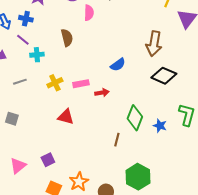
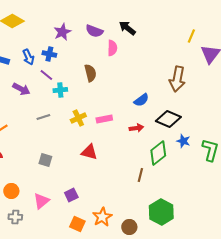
black diamond: (164, 76) -> (168, 119), moved
red arrow: (102, 93) -> (136, 128), moved
green diamond: (135, 118) -> (158, 153), turned 30
gray square: (12, 119) -> (45, 160), moved
blue star: (160, 126) -> (183, 141), moved

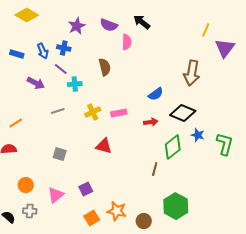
orange star: (102, 217) -> (117, 211), turned -30
orange square: (77, 224) -> (92, 218), turned 35

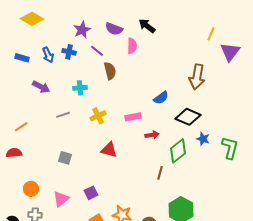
purple line: (61, 69) -> (97, 51), moved
pink rectangle: (119, 113) -> (133, 117), moved
red arrow: (151, 122) -> (152, 135), moved

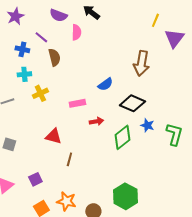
purple star: (82, 30) -> (15, 16), moved
blue cross: (69, 52) -> (22, 49), moved
yellow cross: (98, 116) -> (40, 93), moved
brown line: (160, 173) -> (69, 159), moved

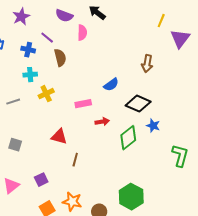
brown arrow: (141, 63) -> (147, 64), size x0.7
green L-shape: (174, 134) -> (180, 156), moved

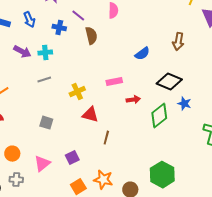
cyan cross: (30, 75) -> (45, 53), moved
blue semicircle: (111, 85) -> (142, 54), moved
yellow cross: (46, 94) -> (77, 92), moved

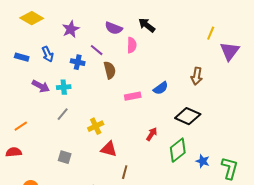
gray line: (44, 80) -> (63, 114), turned -32
pink rectangle: (114, 82) -> (133, 96), moved
red arrow: (133, 100) -> (152, 134), turned -48
blue star: (184, 104) -> (203, 161), moved

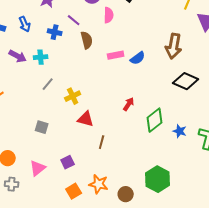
brown arrow: (197, 76) -> (174, 46), size x1.4
pink rectangle: (133, 96) -> (116, 55), moved
gray line: (63, 114) -> (48, 84), moved
black diamond: (188, 116) -> (186, 81), moved

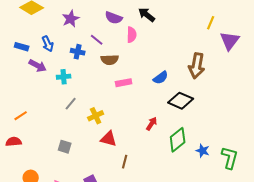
brown semicircle: (87, 40) -> (110, 60), turned 102
pink rectangle: (116, 55) -> (124, 83), moved
purple arrow: (18, 56) -> (38, 66), moved
black diamond: (186, 81) -> (181, 101), moved

